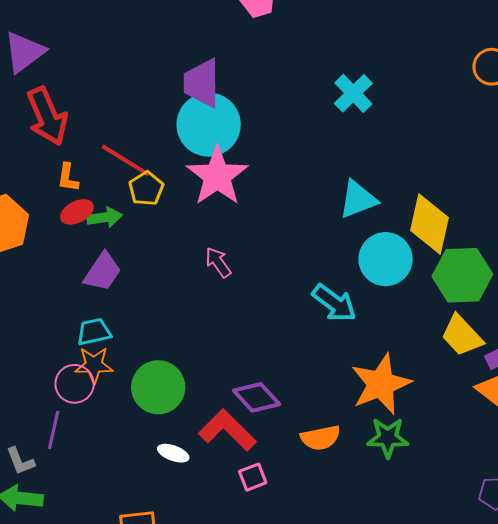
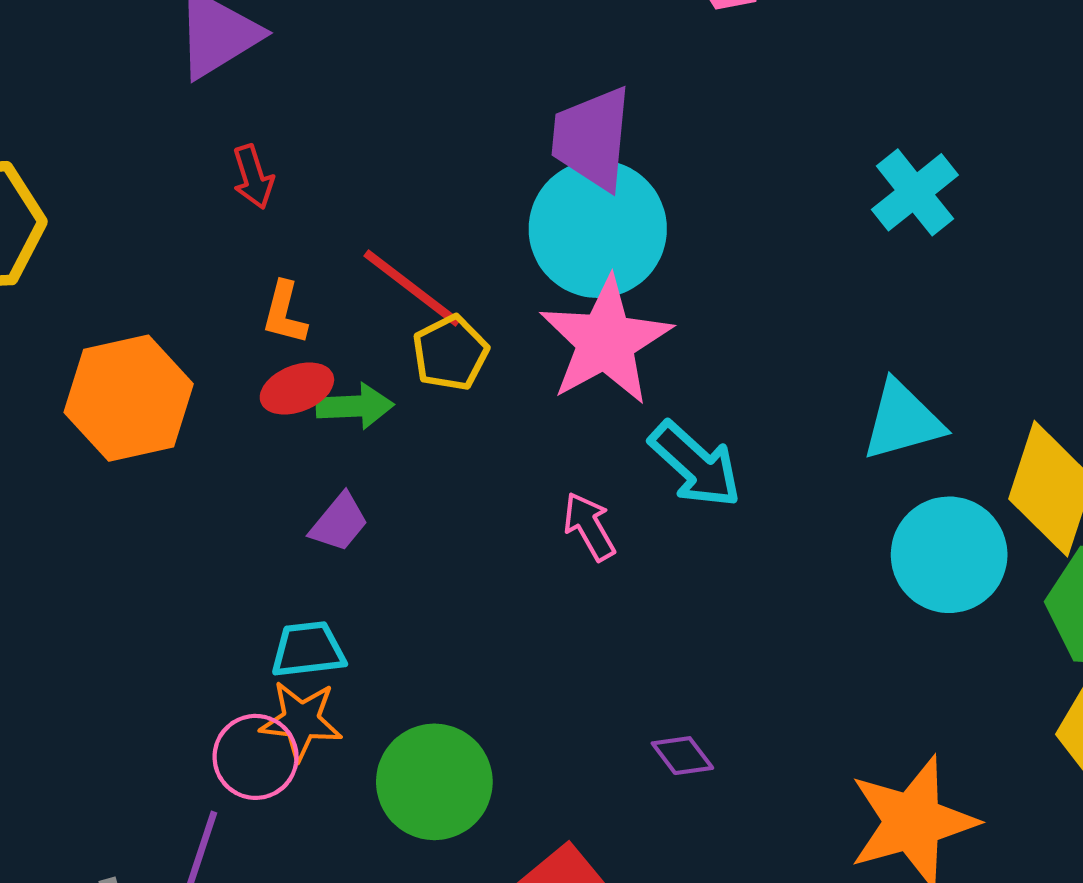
red arrow: (47, 116) -> (253, 177), size x0.5
purple trapezoid: (103, 272) -> (339, 522), size x0.7
cyan arrow: (334, 303) -> (695, 465), moved
purple diamond: (257, 397) -> (682, 756), moved, size x0.6

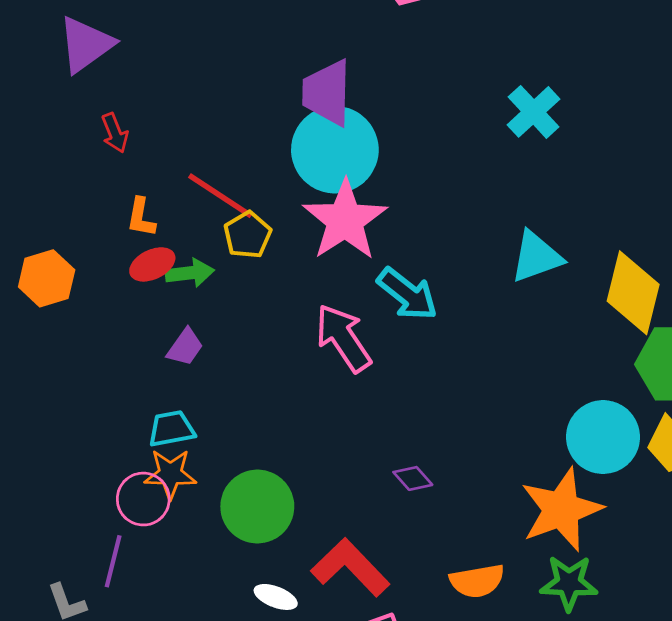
orange hexagon: (129, 398) -> (47, 278), size x0.7
pink arrow: (589, 526) -> (343, 338), size x1.6
cyan circle: (949, 555) -> (603, 437), moved

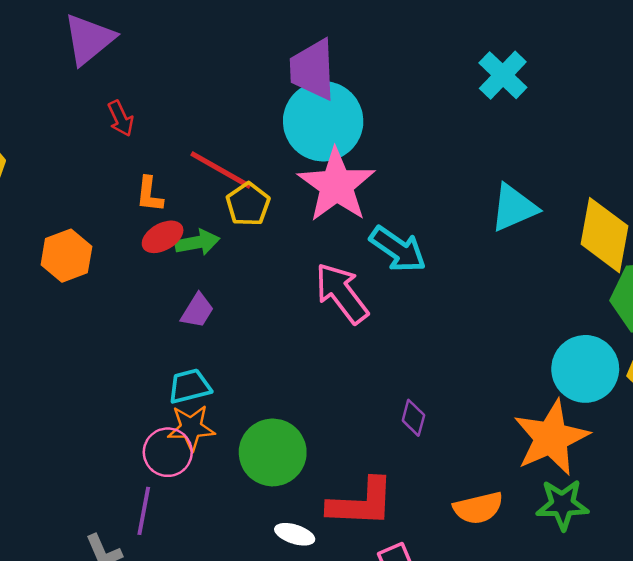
purple diamond: (413, 478) -> (413, 418), turned 60
red L-shape: (350, 567) -> (361, 503), turned 140

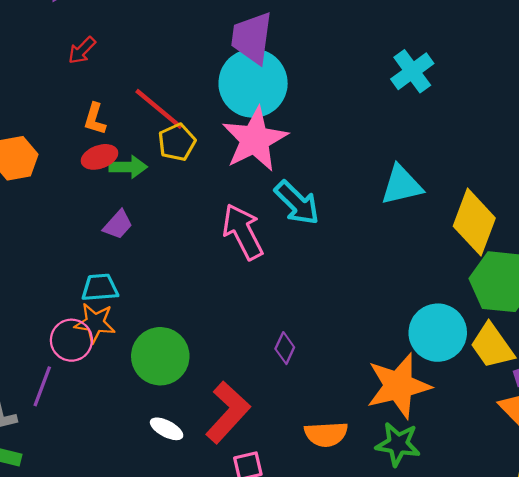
red arrow: (121, 118) -> (82, 50), turned 60
red L-shape: (361, 503) -> (228, 412), turned -60

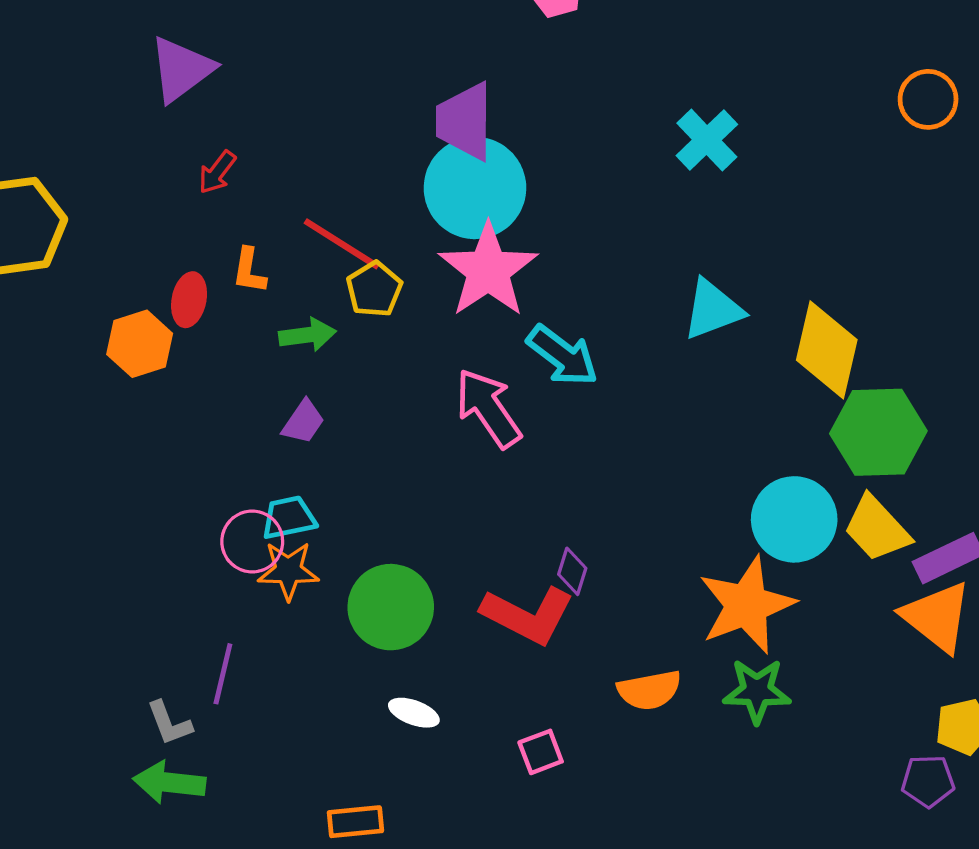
red ellipse: (100, 157) -> (189, 300), moved, turned -52
pink circle: (71, 340) -> (252, 541), moved
red L-shape: (228, 412) -> (528, 615), moved, turned 82

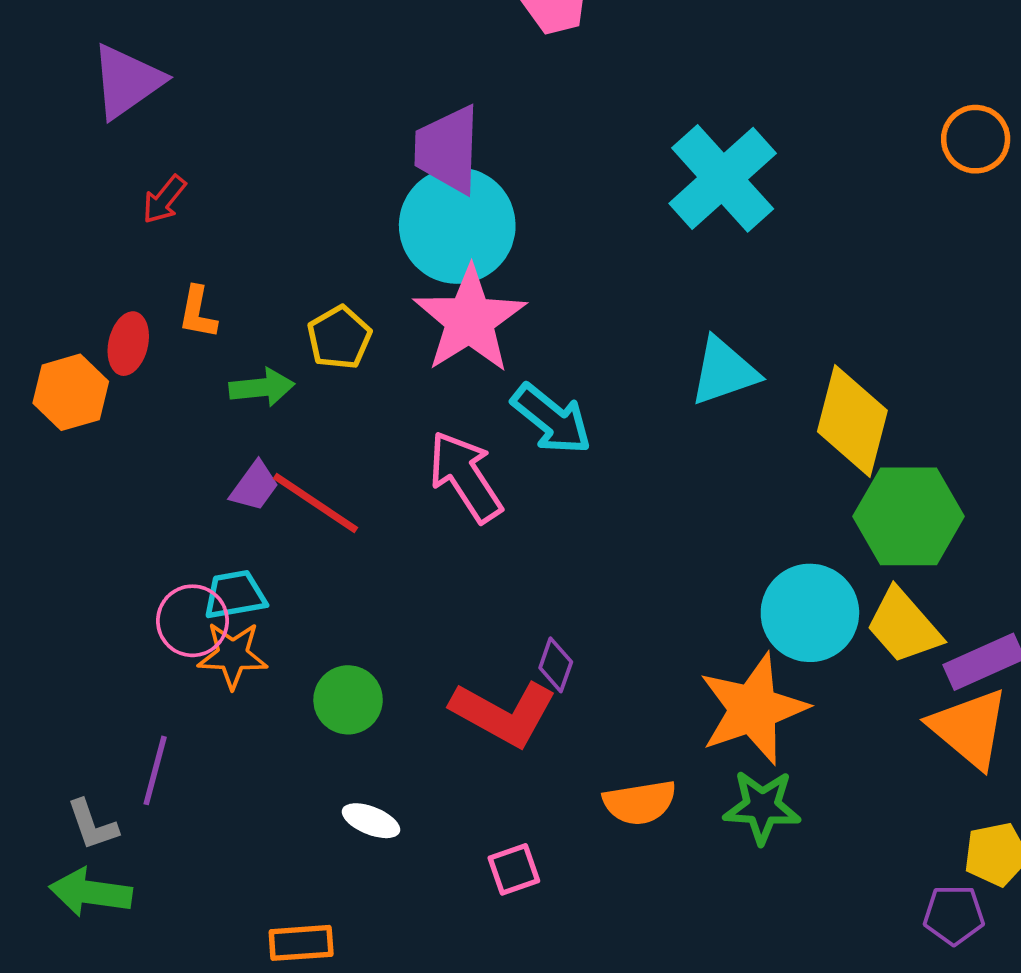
cyan cross: (707, 140) -> (723, 178), size x1.5
red line: (342, 244) -> (316, 503), moved
green circle: (391, 607) -> (348, 700), size x0.7

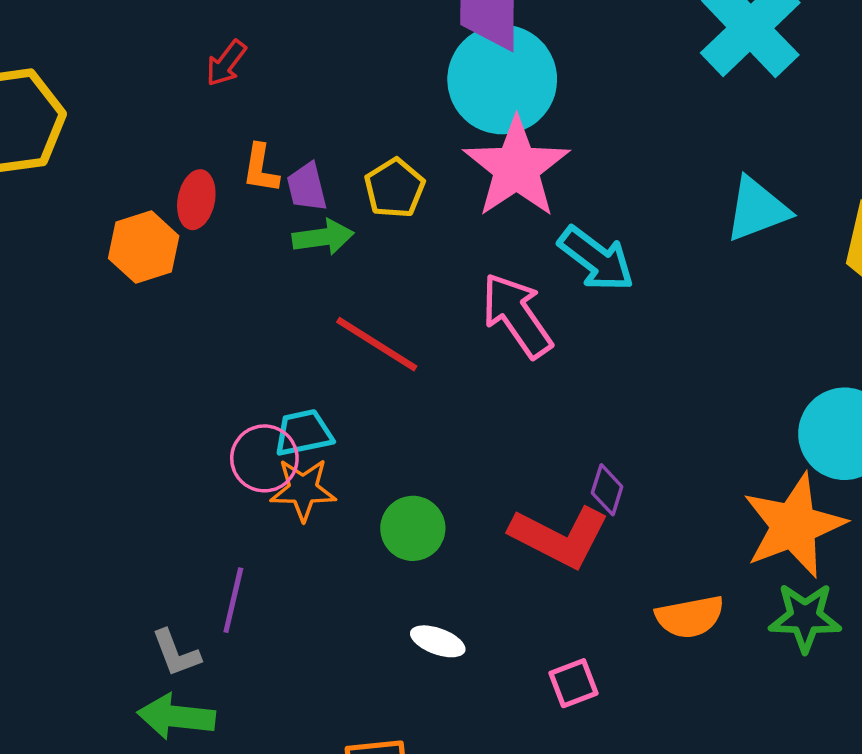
purple trapezoid: (254, 486) -> (307, 187), moved, turned 132

